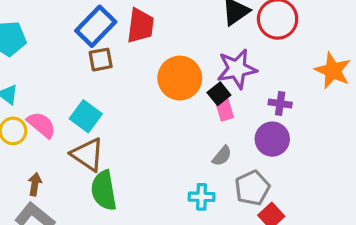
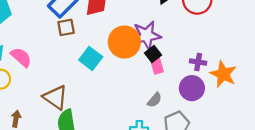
purple star: (237, 69) -> (147, 35), moved
orange star: (333, 71) -> (223, 74), moved
cyan square: (86, 116) -> (91, 58), moved
pink semicircle: (41, 125) -> (21, 57), moved

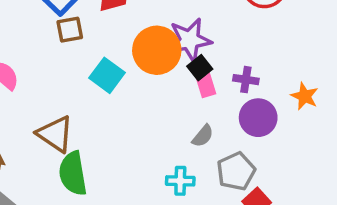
purple cross: (198, 62) -> (246, 80), moved
orange star: (223, 74) -> (305, 96), size x0.7

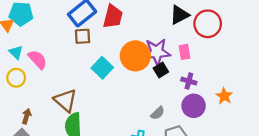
pink rectangle: (206, 85) -> (184, 52), moved

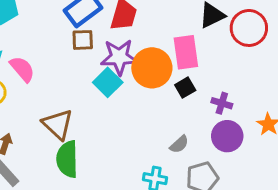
purple star: (157, 52) -> (119, 57), moved
pink rectangle: (184, 52) -> (186, 52), moved, size x1.6

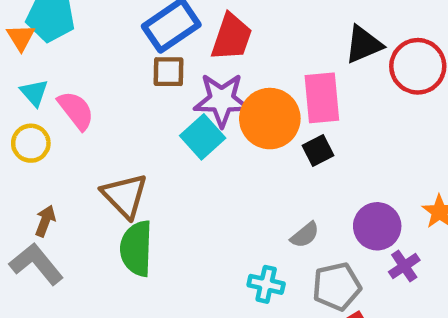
purple cross: (222, 103) -> (404, 266), moved, turned 36

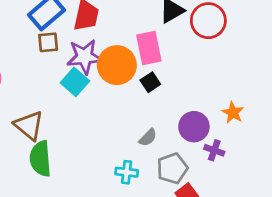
purple cross: (404, 266) -> (214, 150), turned -30

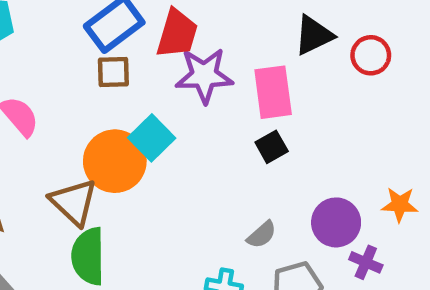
red circle: (208, 21) -> (371, 55), size x0.7
purple star: (85, 57) -> (204, 75), moved
orange circle: (117, 65) -> (115, 161), moved
orange star: (233, 113) -> (400, 205), turned -30

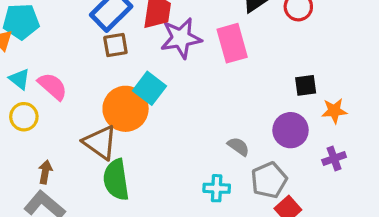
black square: (272, 147) -> (306, 85), moved, turned 30
gray semicircle: (262, 235) -> (238, 147), turned -95
purple cross: (366, 262) -> (334, 158), moved, turned -35

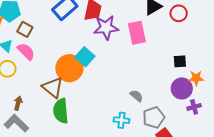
brown square: (115, 45) -> (25, 29), moved, turned 35
purple circle: (291, 130) -> (182, 88), moved

